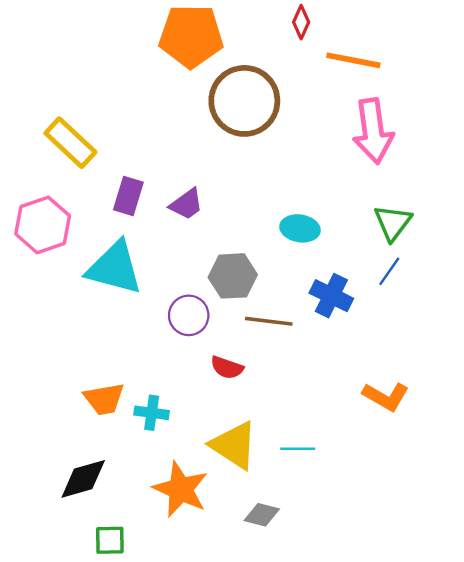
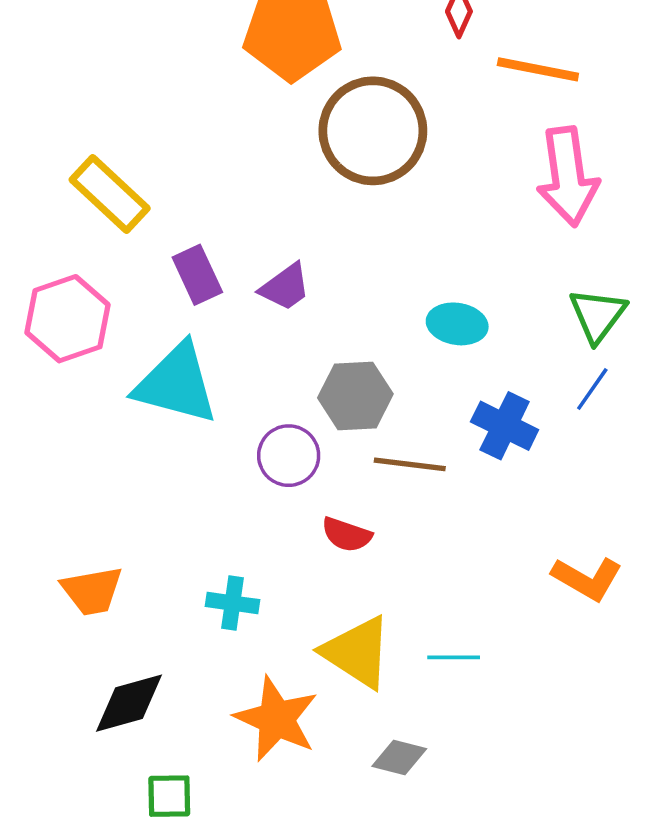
purple rectangle: (128, 196) -> (197, 275), turned -42
orange trapezoid: (104, 399) -> (92, 591), moved

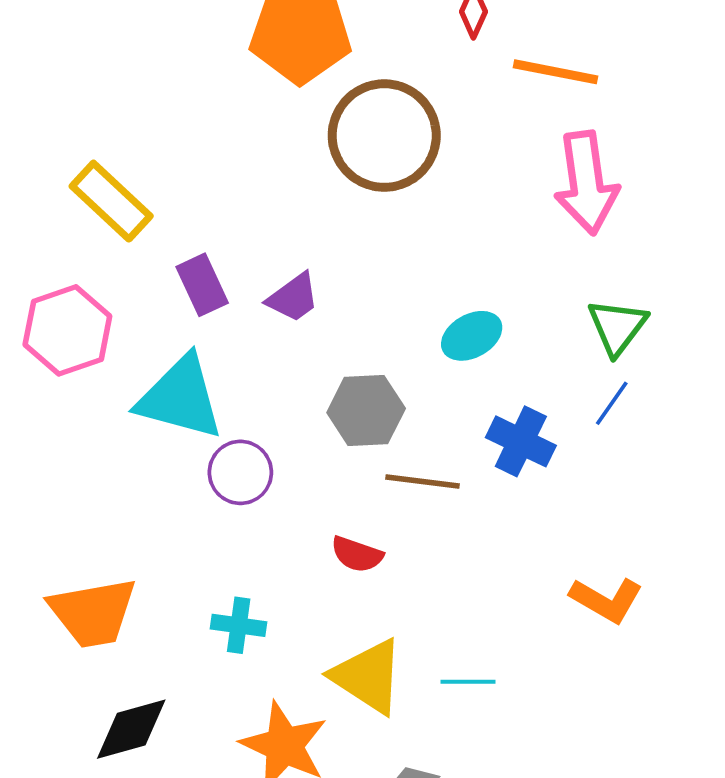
cyan ellipse: (457, 324) -> (472, 336), turned -38
purple circle: (289, 456) -> (240, 472), moved
orange trapezoid: (92, 591) -> (93, 613), size x1.4

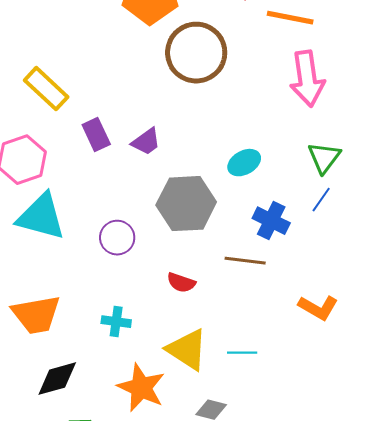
cyan triangle: (180, 398) -> (41, 217), moved
gray hexagon: (366, 410) -> (186, 204), size x1.4
brown line: (422, 481) -> (245, 261), moved

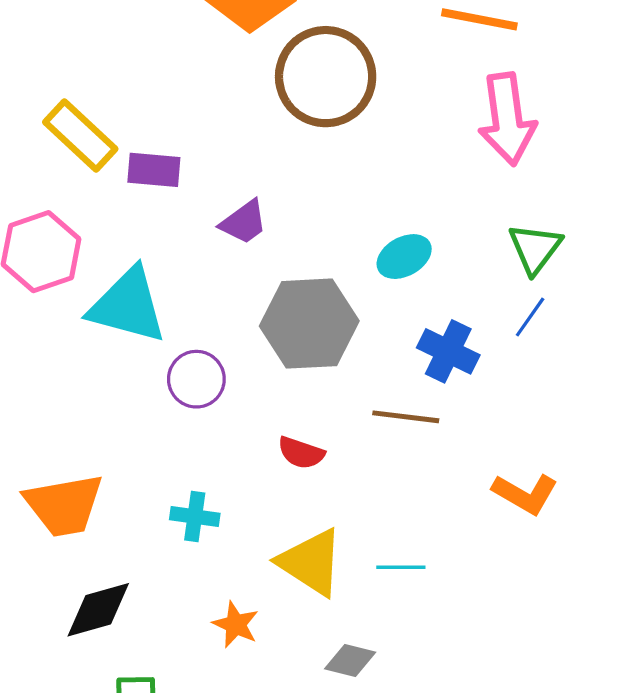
purple rectangle: (96, 135) -> (154, 170), moved, turned -60
cyan triangle: (41, 217) -> (128, 306), moved
orange star: (141, 388) -> (236, 625), size x0.6

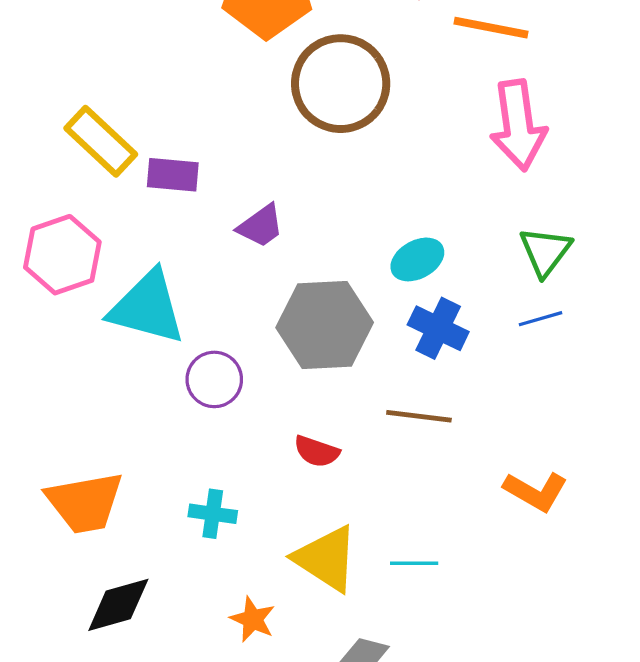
blue line: (530, 317) -> (540, 319), turned 39
blue cross: (448, 351) -> (438, 328), moved

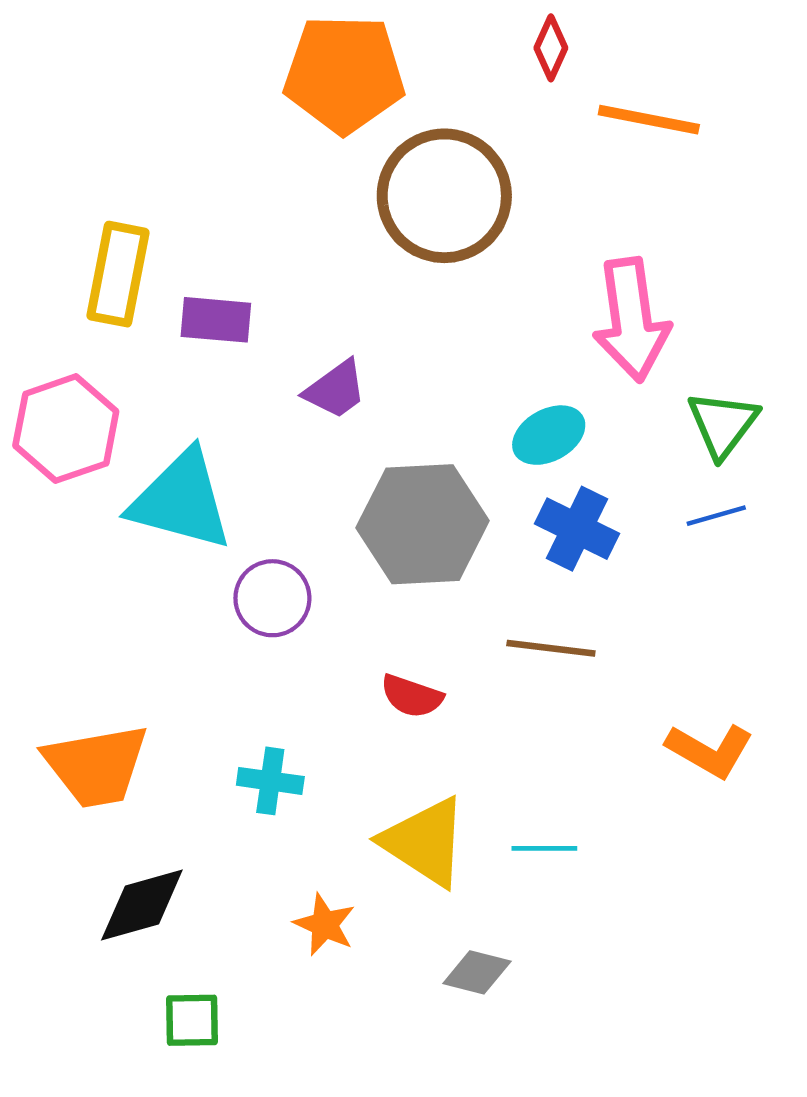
pink arrow: (518, 125) -> (631, 320), moved
yellow rectangle: (101, 141) -> (118, 274), turned 58

